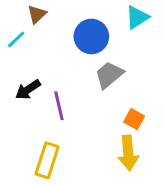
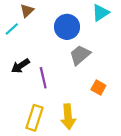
yellow arrow: (128, 153) -> (68, 117), moved

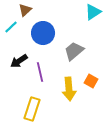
blue circle: (67, 27) -> (43, 33), moved
yellow arrow: (68, 117) -> (69, 89), moved

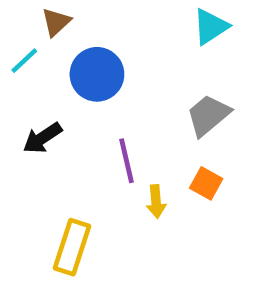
gray trapezoid: (74, 51) -> (208, 115), moved
purple line: (40, 72) -> (126, 161), moved
yellow arrow: (69, 89) -> (156, 202), size x0.6

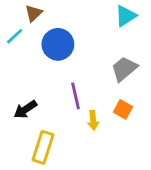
black arrow: (42, 138) -> (25, 109), moved

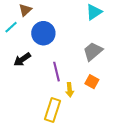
black arrow: (25, 109) -> (22, 59), moved
yellow rectangle: (43, 147) -> (52, 110), moved

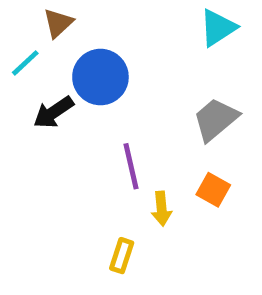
black arrow: (22, 59) -> (53, 112), moved
yellow rectangle: (52, 110) -> (122, 256), size x0.6

